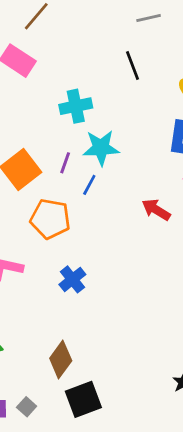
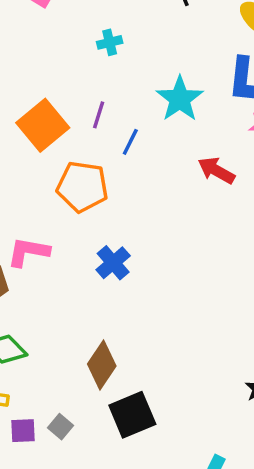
cyan cross: (76, 106) -> (110, 42), size x0.6
cyan star: (101, 148) -> (180, 99), moved, turned -30

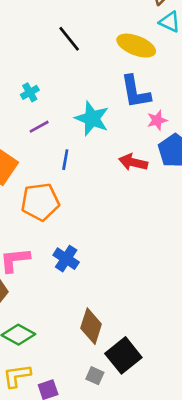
purple line: (99, 115) -> (39, 127), moved, turned 60
blue cross: (113, 263) -> (66, 259), moved
gray square: (60, 427) -> (95, 376), moved

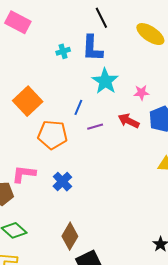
blue L-shape: (135, 92) -> (92, 48), moved
pink star: (157, 120) -> (141, 93), moved
purple line: (39, 127) -> (95, 127), moved

